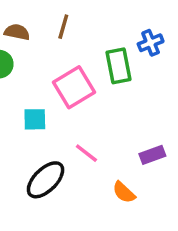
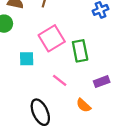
green rectangle: (119, 66) -> (80, 51), moved
black ellipse: (46, 180) -> (40, 112), moved, turned -70

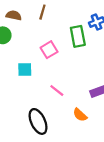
pink square: (52, 38) -> (49, 50), size x0.7
green rectangle: (80, 51) -> (78, 36), moved

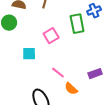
orange semicircle: (80, 115) -> (71, 89), moved

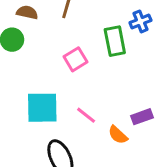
cyan square: (29, 54) -> (42, 108), moved, size x1.6
orange semicircle: (71, 89) -> (118, 135), moved

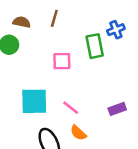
pink square: (75, 59) -> (62, 61), turned 30
orange semicircle: (118, 135) -> (78, 133), moved

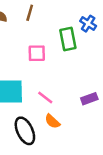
blue cross: (116, 30) -> (88, 24), turned -35

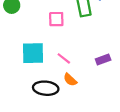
black ellipse: (25, 131) -> (46, 88), turned -60

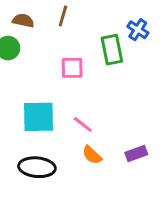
purple rectangle: (103, 59) -> (136, 153), moved
black ellipse: (46, 88) -> (37, 167), moved

